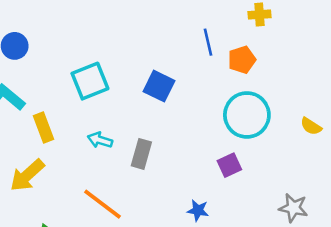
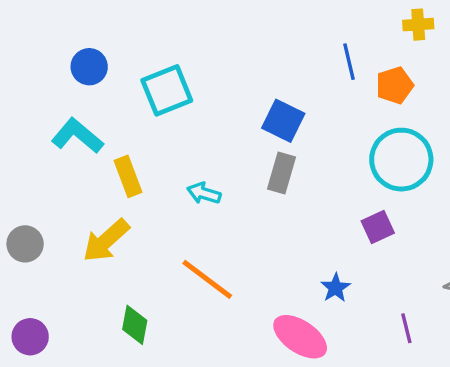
cyan square: (90, 81) -> (167, 90), moved
gray rectangle: (141, 154) -> (282, 173), moved
blue star: (198, 210) -> (336, 288), turned 30

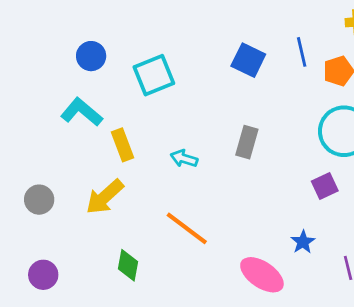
blue square: (283, 121) -> (248, 60), moved
blue star: (336, 288) -> (303, 242), moved

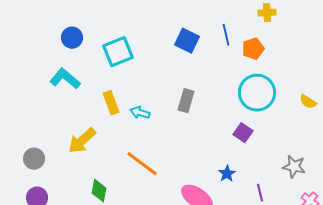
yellow rectangle: (123, 145) -> (111, 103), moved
purple square: (325, 186) -> (243, 133), turned -30
gray circle: (39, 200) -> (34, 159), moved

